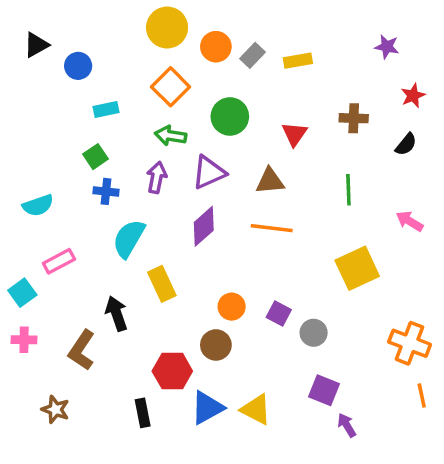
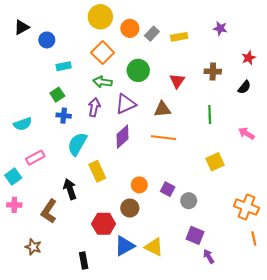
purple star: (387, 47) -> (220, 28), moved
yellow square: (357, 268) -> (215, 162), size x0.7
black rectangle: (143, 413) -> (84, 261), moved

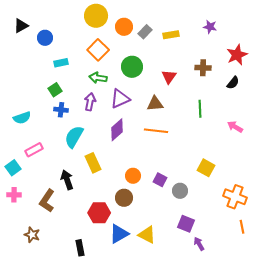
red star: (249, 58) -> (237, 55), size x1.5
yellow square: (215, 162) -> (206, 168), moved, turned -36

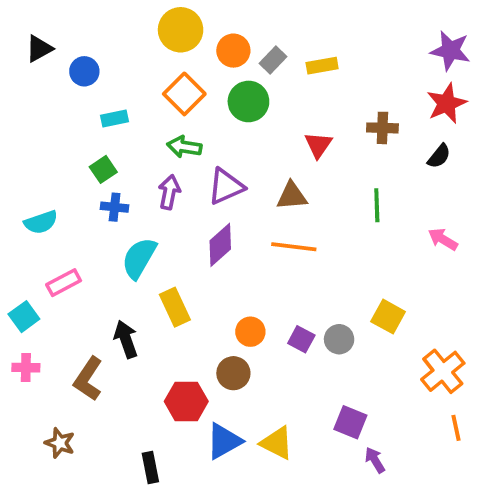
purple star: (210, 27) -> (450, 51), moved, size x1.5
green circle: (132, 67) -> (248, 101), moved
gray circle: (180, 191) -> (339, 339), moved
orange cross: (235, 197) -> (443, 371), turned 30

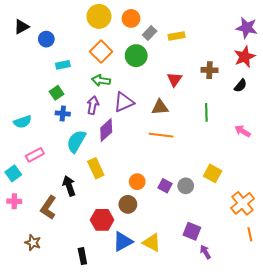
orange circle: (233, 51) -> (131, 18), moved
purple diamond: (220, 245) -> (106, 130), moved

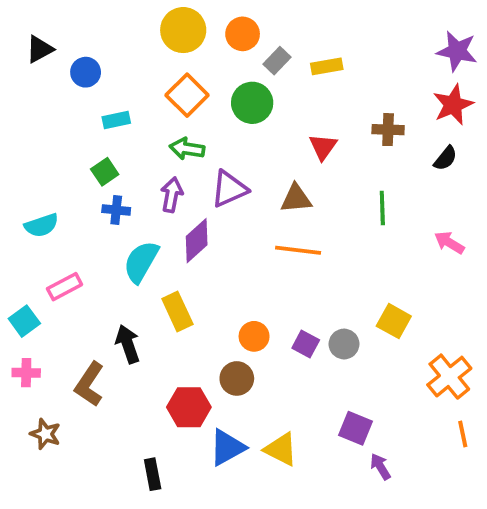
brown star: (33, 243) -> (45, 434), moved

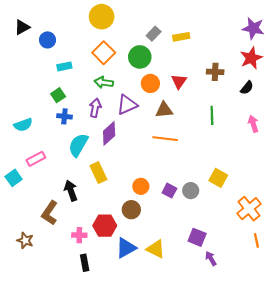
orange circle: (243, 34) -> (150, 83), moved
pink arrow: (449, 243) -> (253, 124), moved, turned 42
pink cross: (26, 373) -> (79, 235), moved

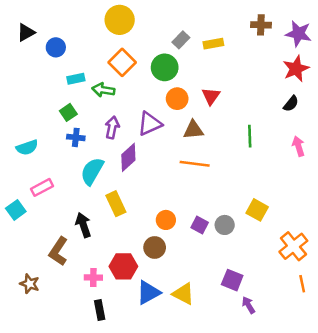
brown cross: (215, 72) -> (261, 25), moved
green arrow: (104, 82) -> (103, 90), moved

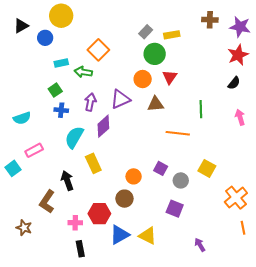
yellow circle: (120, 20) -> (61, 16), moved
green circle: (165, 67) -> (155, 54), moved
orange line: (195, 164) -> (178, 133), moved
purple square: (200, 225) -> (161, 168), moved
purple square: (232, 280) -> (175, 209), moved

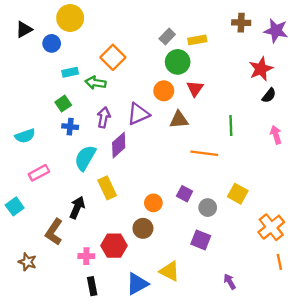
red star: (238, 55) -> (261, 69), moved
cyan square: (13, 168) -> (15, 206), moved
black arrow: (67, 180) -> (77, 208), turned 42
blue triangle: (119, 235) -> (137, 284), moved

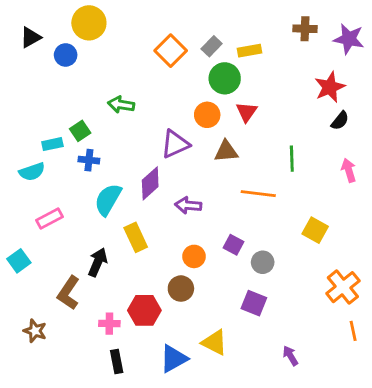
orange square: (113, 57) -> (171, 51), moved
cyan rectangle: (70, 72) -> (52, 144), moved
purple arrow: (104, 117) -> (188, 205), moved, turned -96
yellow square: (238, 194) -> (315, 230), moved

